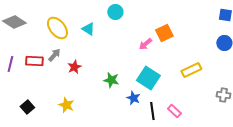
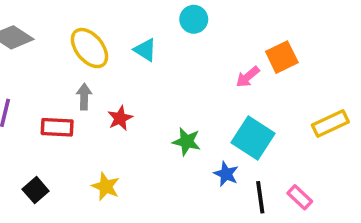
gray arrow: (54, 55) -> (84, 97), turned -40
red rectangle: (34, 61) -> (57, 127), moved

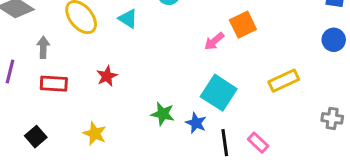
gray arrow: (84, 97) -> (43, 47), moved
green star: (187, 142) -> (163, 114), moved

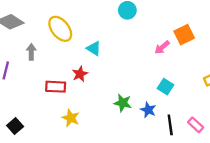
cyan triangle: (128, 19) -> (94, 48), moved
red rectangle: (54, 84) -> (56, 87), moved
cyan square: (219, 93) -> (166, 87), size x0.6
black square: (36, 137) -> (15, 126), moved

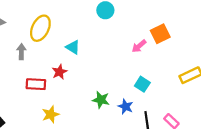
yellow ellipse: (60, 29) -> (40, 28), turned 65
gray arrow: (31, 52) -> (21, 52), moved
yellow star: (71, 118) -> (50, 114), turned 30

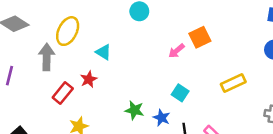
gray arrow: (21, 52) -> (47, 57), size x1.5
red rectangle: (36, 84) -> (63, 93), turned -54

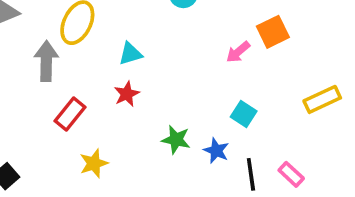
cyan triangle: (103, 52) -> (130, 54), turned -49
red star: (89, 79) -> (127, 94), moved

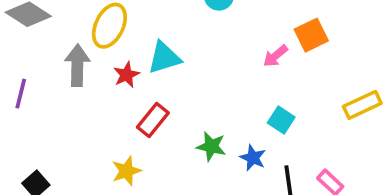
cyan triangle: (130, 54) -> (164, 58), size x1.4
red star: (127, 94) -> (126, 75), moved
red rectangle: (70, 114) -> (153, 120), moved

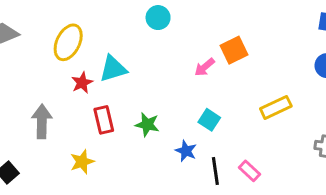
gray arrow: (77, 65) -> (42, 121), moved
red rectangle: (153, 120) -> (104, 120), turned -52
green star: (211, 146) -> (147, 124), moved

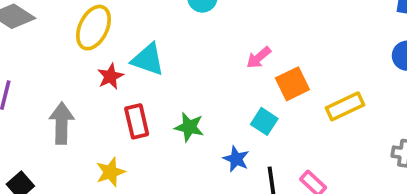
orange square: (234, 50) -> (292, 84), moved
cyan triangle: (113, 69) -> (148, 59), turned 36

